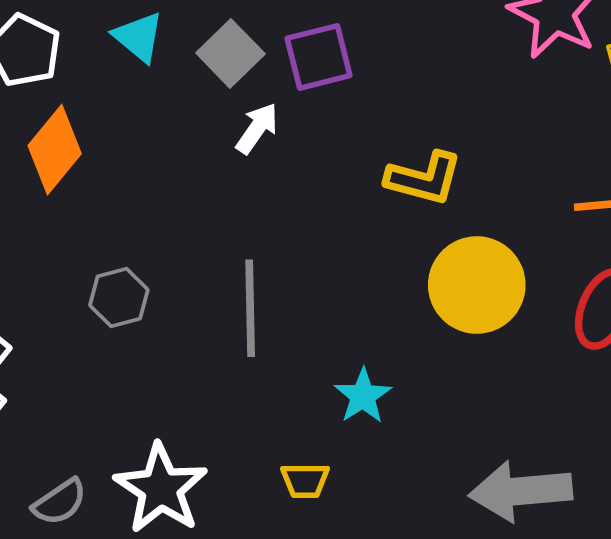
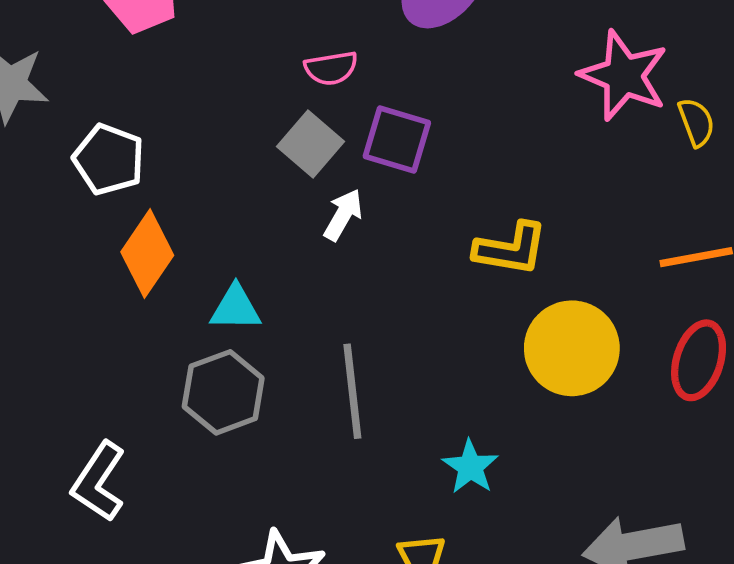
cyan triangle: (139, 37) -> (236, 308), moved, turned -34
purple square: (319, 57) -> (397, 139), turned 36
gray hexagon: (119, 297) -> (223, 392), size x1.4

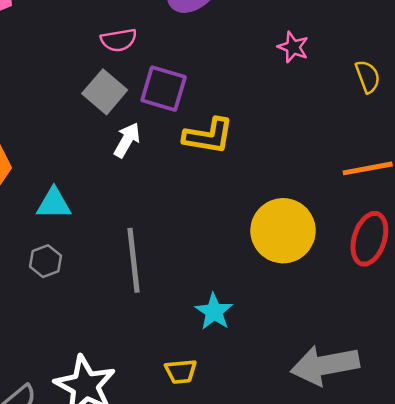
pink star: (624, 76) -> (293, 47), moved, size x0.5
yellow L-shape: (511, 249) -> (208, 136), moved
gray hexagon: (223, 392) -> (45, 261), size x0.6

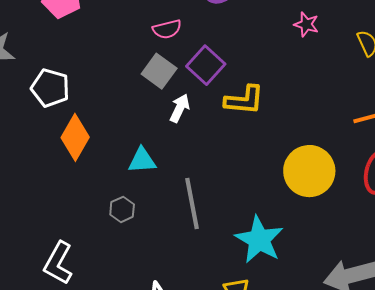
purple square: (164, 89) -> (206, 65), turned 30
cyan triangle: (54, 204) -> (142, 160), moved
cyan star: (214, 312) -> (259, 240), size x1.6

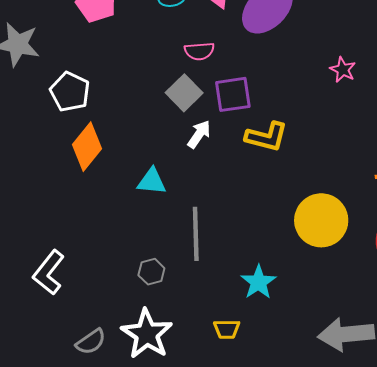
purple square: (206, 65) -> (233, 94), turned 30
gray hexagon: (122, 209) -> (151, 272), moved
cyan star: (259, 240) -> (258, 282), size x0.7

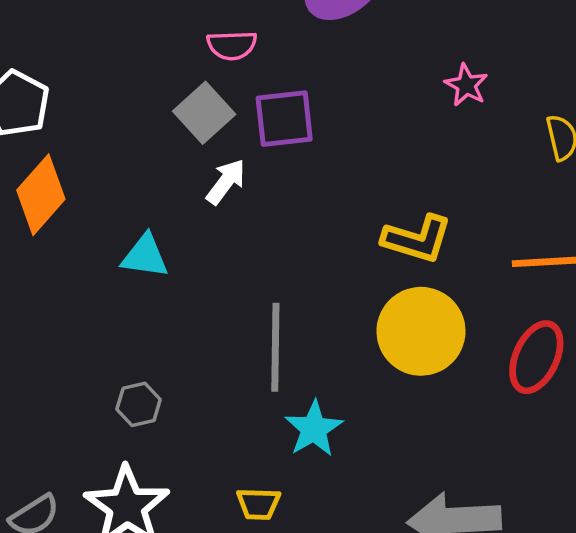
yellow L-shape: (267, 137) -> (417, 239), moved
gray line: (196, 234) -> (275, 347), moved

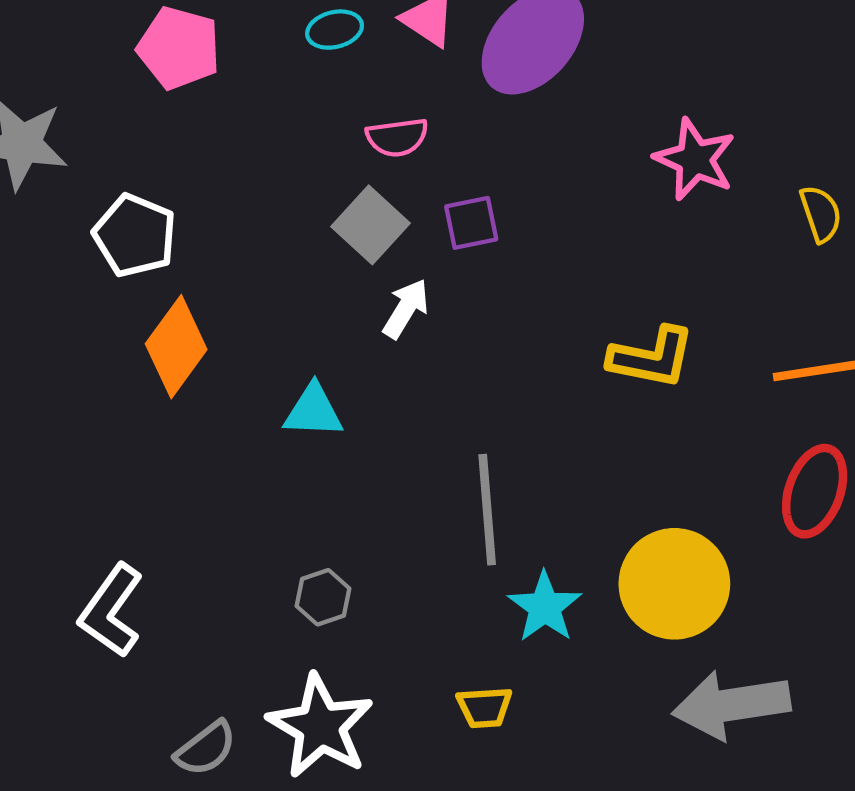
pink star: (466, 85) -> (695, 159), size x1.5
purple square: (284, 119) -> (471, 223), size x0.7
yellow circle: (421, 331) -> (674, 584), moved

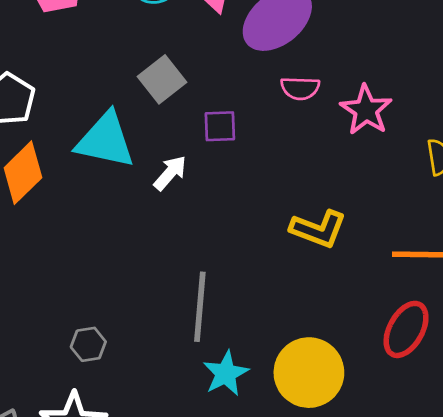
pink semicircle: (397, 137) -> (300, 88), moved
gray square: (370, 225) -> (162, 79), moved
cyan triangle: (313, 411) -> (105, 140), moved, size x1.6

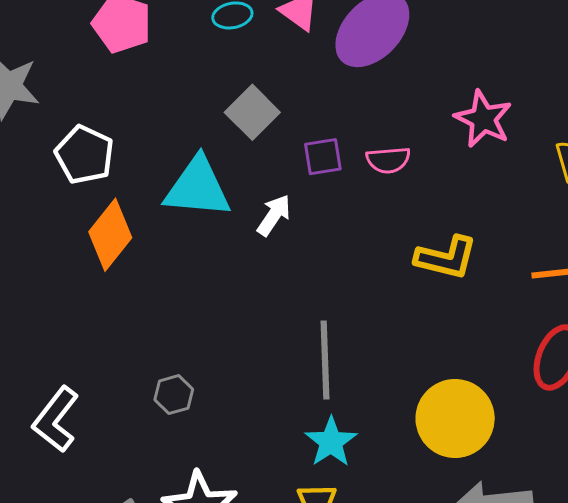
pink semicircle: (300, 88) -> (388, 160), moved
gray hexagon: (88, 344) -> (174, 395), moved
cyan star: (226, 374) -> (331, 442), moved

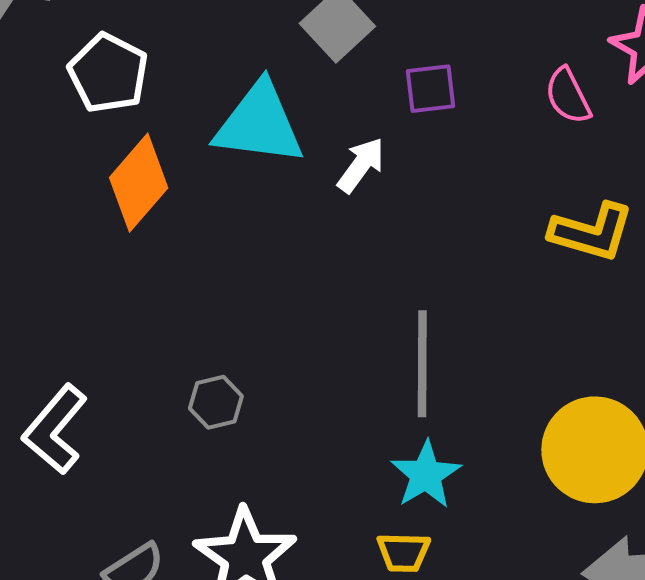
pink semicircle: (388, 160) -> (568, 96), moved, turned 66

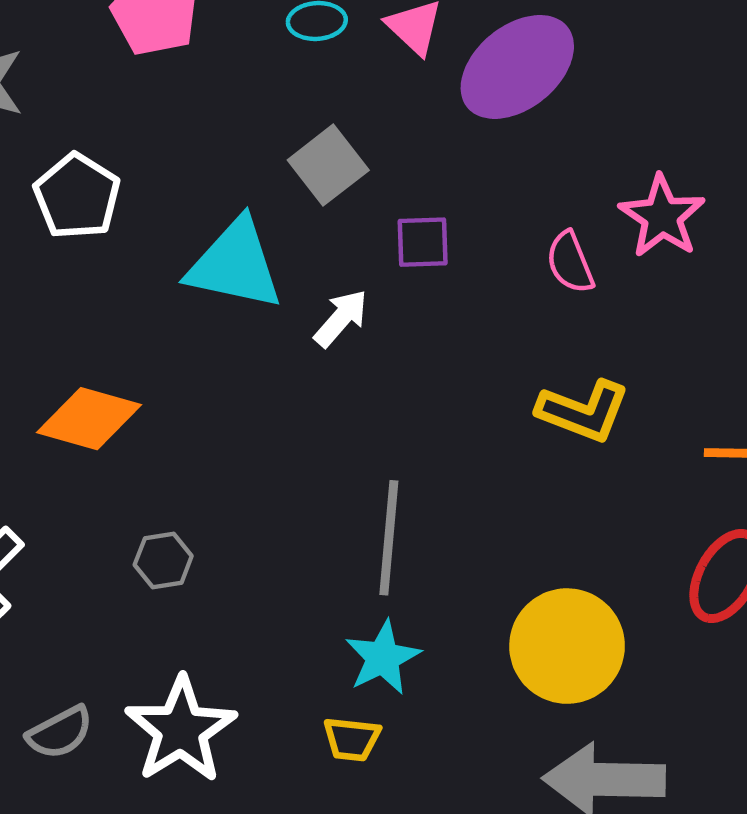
orange diamond: (139, 183) -> (89, 419), moved, turned 60

